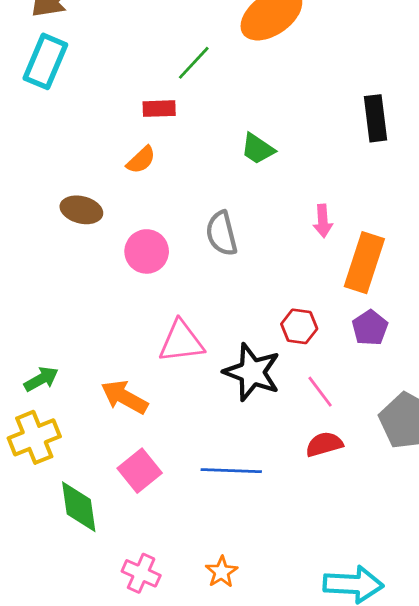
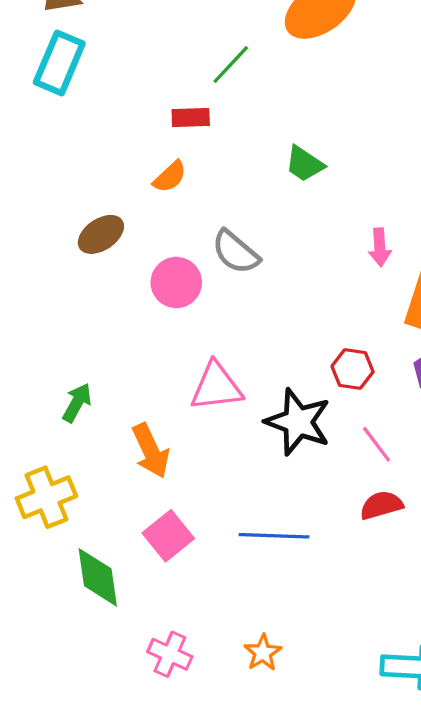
brown ellipse: (81, 210) -> (101, 234), turned -48
gray semicircle: (222, 233) -> (236, 252), moved, turned -36
green arrow: (41, 379) -> (77, 403), moved, turned -32
orange arrow: (124, 397) -> (151, 451), turned -144

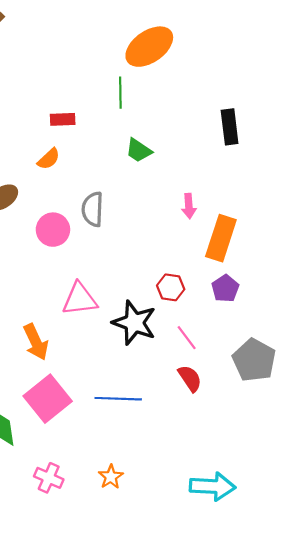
green line: (231, 65) -> (120, 93), moved, turned -44
gray semicircle: (236, 252) -> (93, 209), turned 52
red semicircle: (381, 505) -> (190, 378), turned 72
pink square: (168, 536) -> (48, 399), size x1.4

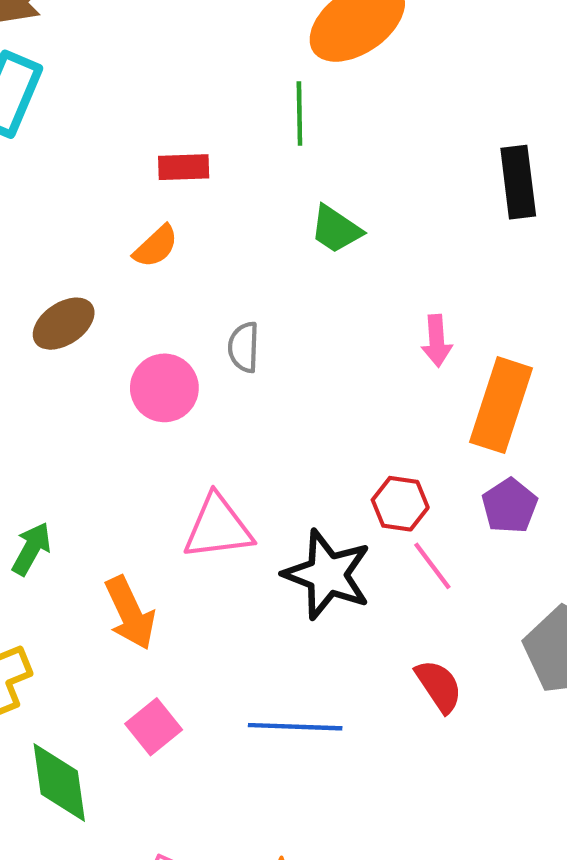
gray semicircle: (93, 209) -> (244, 347), size x0.7
pink line: (187, 338) -> (432, 566), moved
pink square: (48, 399) -> (154, 727), size x0.6

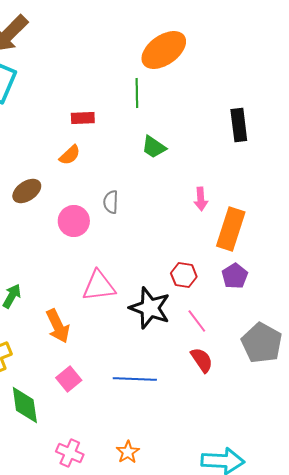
pink line: (432, 566) -> (197, 321), moved

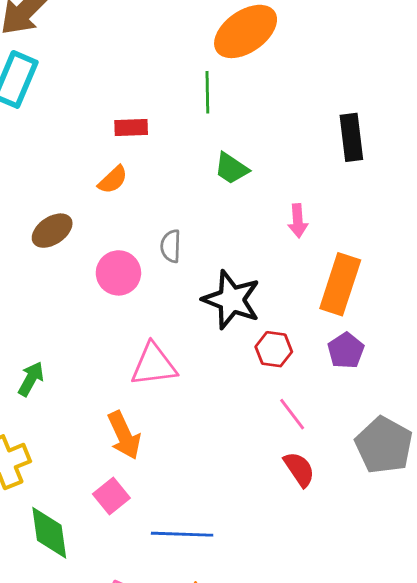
pink arrow: (201, 199) -> (298, 221), moved
black star: (150, 308) -> (231, 300), moved
orange arrow: (58, 326) -> (124, 435), moved
blue line: (135, 379) -> (182, 534), moved

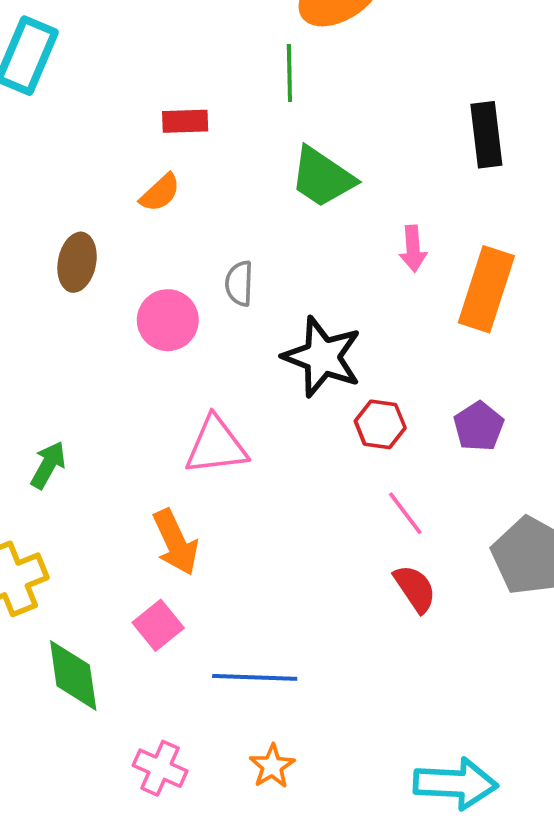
green trapezoid: (231, 168) -> (322, 177), size x1.4
brown ellipse: (52, 231) -> (77, 262), turned -45
orange rectangle: (340, 284) -> (486, 289), moved

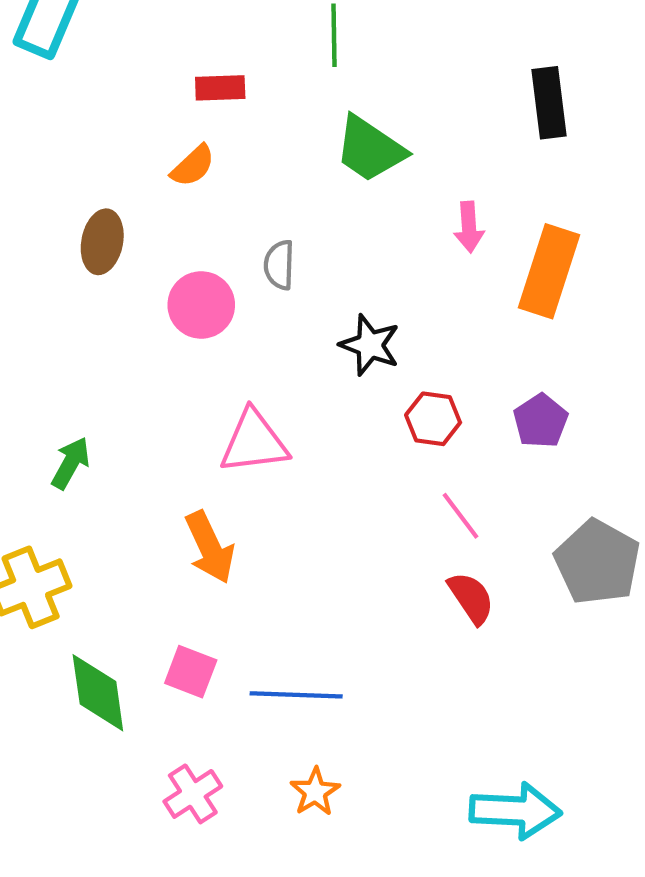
black star: (322, 357) -> (370, 345), size x0.7
pink square: (158, 625) -> (191, 672), moved, turned -30
pink cross: (160, 768) -> (193, 794), turned 33

